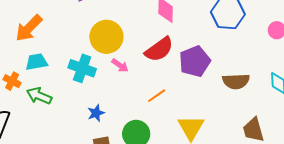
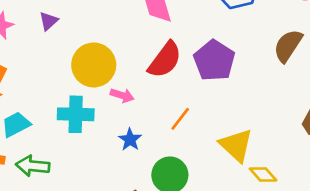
brown semicircle: (236, 81) -> (288, 46), moved, turned 144
blue star: (96, 113) -> (130, 140), moved

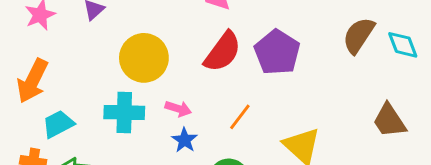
pink arrow: (122, 95) -> (178, 109), moved

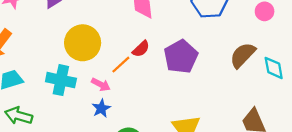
red semicircle: (223, 52) -> (141, 49), size x0.6
orange line: (240, 117) -> (121, 65), moved

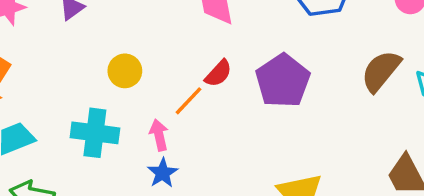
yellow circle: (83, 43) -> (125, 71), size x0.6
pink arrow: (101, 85) -> (159, 135), turned -126

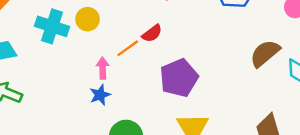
purple pentagon: (283, 81) -> (179, 78), moved
cyan cross: (95, 133) -> (52, 26), moved

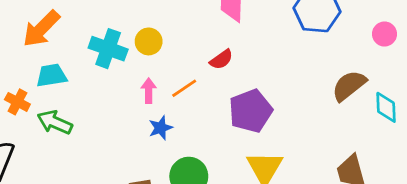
orange line: (128, 48) -> (184, 88), moved
pink arrow: (103, 68) -> (149, 91), moved

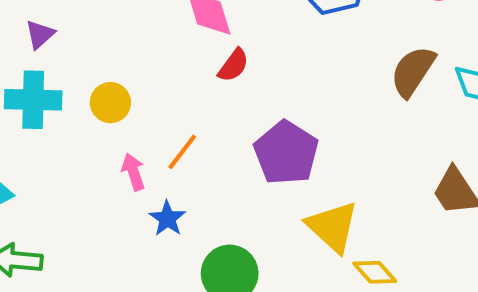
cyan cross: (108, 49) -> (33, 100), moved
red semicircle: (221, 60) -> (233, 65), moved

